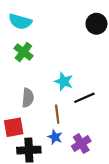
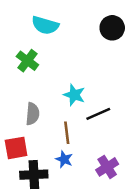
cyan semicircle: (20, 22) -> (45, 25), moved
purple cross: (81, 144) -> (107, 167), moved

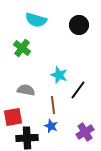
black circle: (112, 28) -> (79, 25), moved
gray semicircle: (33, 114) -> (26, 90), turned -84
black line: (98, 114) -> (78, 90), turned -30

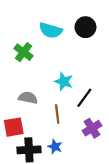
cyan semicircle: (36, 20) -> (51, 30), moved
blue star: (51, 126) -> (55, 147), moved
purple cross: (85, 132) -> (92, 128), moved

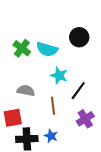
black circle: (85, 27) -> (79, 37), moved
cyan semicircle: (51, 30) -> (47, 49), moved

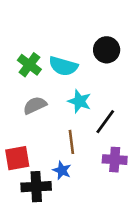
gray semicircle: (26, 91) -> (35, 105), moved, turned -36
purple cross: (85, 119) -> (115, 160), turned 36
blue star: (51, 136) -> (62, 170), moved

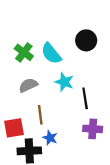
cyan semicircle: (63, 66) -> (51, 54), turned 35
black line: (105, 122) -> (85, 98), turned -45
brown line: (71, 142) -> (40, 115), moved

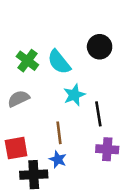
cyan star: (64, 82) -> (74, 95), turned 30
gray semicircle: (28, 85) -> (19, 99), moved
brown line: (40, 115) -> (59, 133), moved

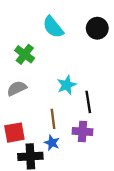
black circle: (100, 47) -> (97, 28), moved
cyan semicircle: (59, 62) -> (53, 27), moved
purple cross: (107, 149) -> (83, 131), moved

